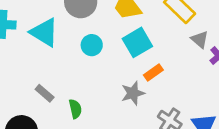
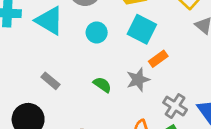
cyan square: (137, 42) -> (142, 29), turned -32
green semicircle: (75, 109) -> (102, 85), moved, turned -42

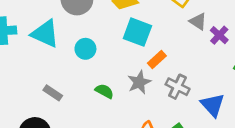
cyan circle: (97, 32) -> (85, 49), moved
gray cross: (175, 106) -> (178, 87), moved

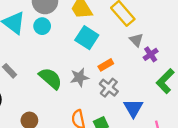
cyan circle: (85, 49) -> (42, 26), moved
orange rectangle: (157, 59) -> (106, 65), moved
green semicircle: (104, 91) -> (50, 78), size x1.6

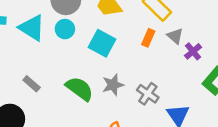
cyan square: (87, 38) -> (102, 43), moved
orange rectangle: (106, 65) -> (148, 38), moved, turned -32

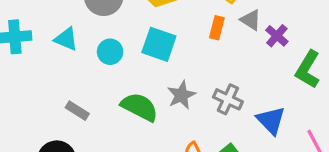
cyan triangle: (32, 28) -> (66, 39), size x0.7
cyan circle: (65, 29) -> (110, 52), moved

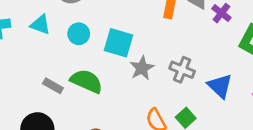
cyan square: (159, 44) -> (118, 43), moved
green semicircle: (140, 107) -> (87, 81), moved

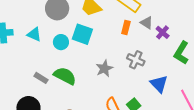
cyan square: (118, 43) -> (82, 34), moved
gray cross: (182, 70) -> (136, 60), moved

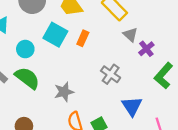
orange rectangle: (126, 27) -> (83, 38), moved
cyan circle: (61, 42) -> (25, 49), moved
gray star: (104, 68) -> (64, 92), moved

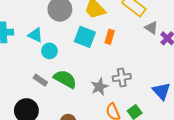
cyan circle: (25, 49) -> (49, 51), moved
gray cross: (111, 74) -> (122, 77), moved, turned -36

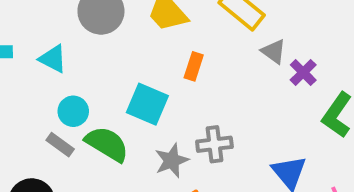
cyan square: (85, 37) -> (147, 104), moved
cyan circle: (49, 51) -> (73, 111), moved

